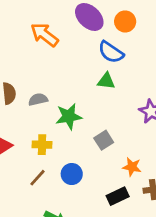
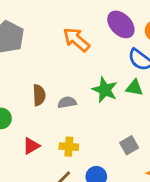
green star: (69, 116) -> (105, 90), moved, turned 30

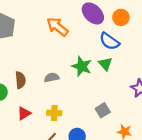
green triangle: (134, 88) -> (105, 64), turned 40
brown semicircle: (39, 95) -> (20, 80), moved

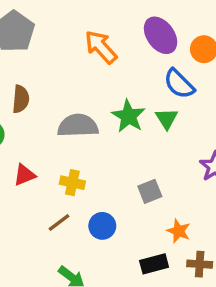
gray semicircle: (52, 78) -> (78, 126), size x1.6
brown semicircle: (20, 80) -> (21, 99), moved

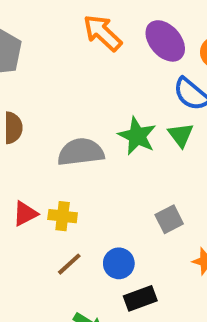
orange arrow: (101, 47) -> (102, 33), moved
yellow cross: (72, 183) -> (63, 216), moved
black rectangle: (154, 264) -> (140, 298), moved

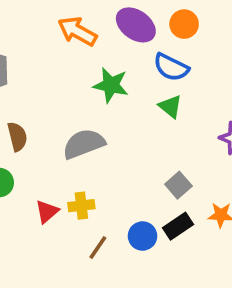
green star: (137, 136) -> (111, 85), moved
black rectangle: (140, 298) -> (178, 226), moved

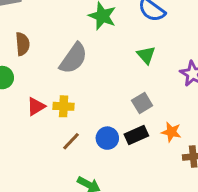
green triangle: (170, 106) -> (146, 55), moved
gray semicircle: (84, 144) -> (73, 58), turned 136

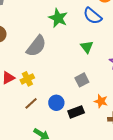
yellow cross: (64, 106) -> (27, 79), turned -32
black rectangle: (136, 135) -> (76, 112), moved

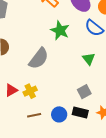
brown line: (31, 103) -> (34, 115), turned 32
black rectangle: (76, 112) -> (80, 112), moved, turned 35

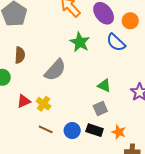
green triangle: (89, 59) -> (104, 86), moved, turned -32
yellow cross: (30, 91) -> (44, 104), turned -32
brown line: (34, 115) -> (46, 129), turned 32

